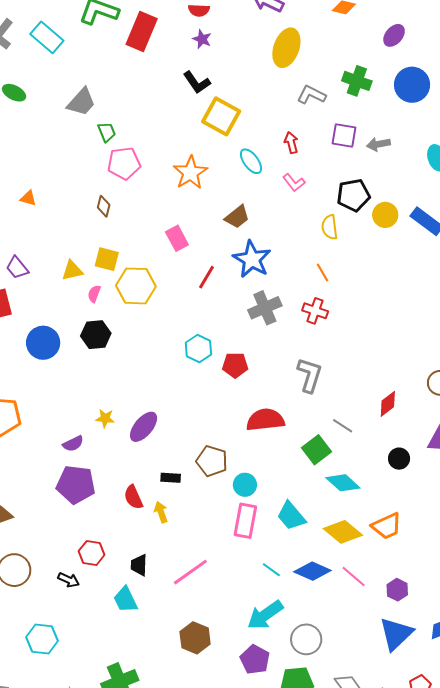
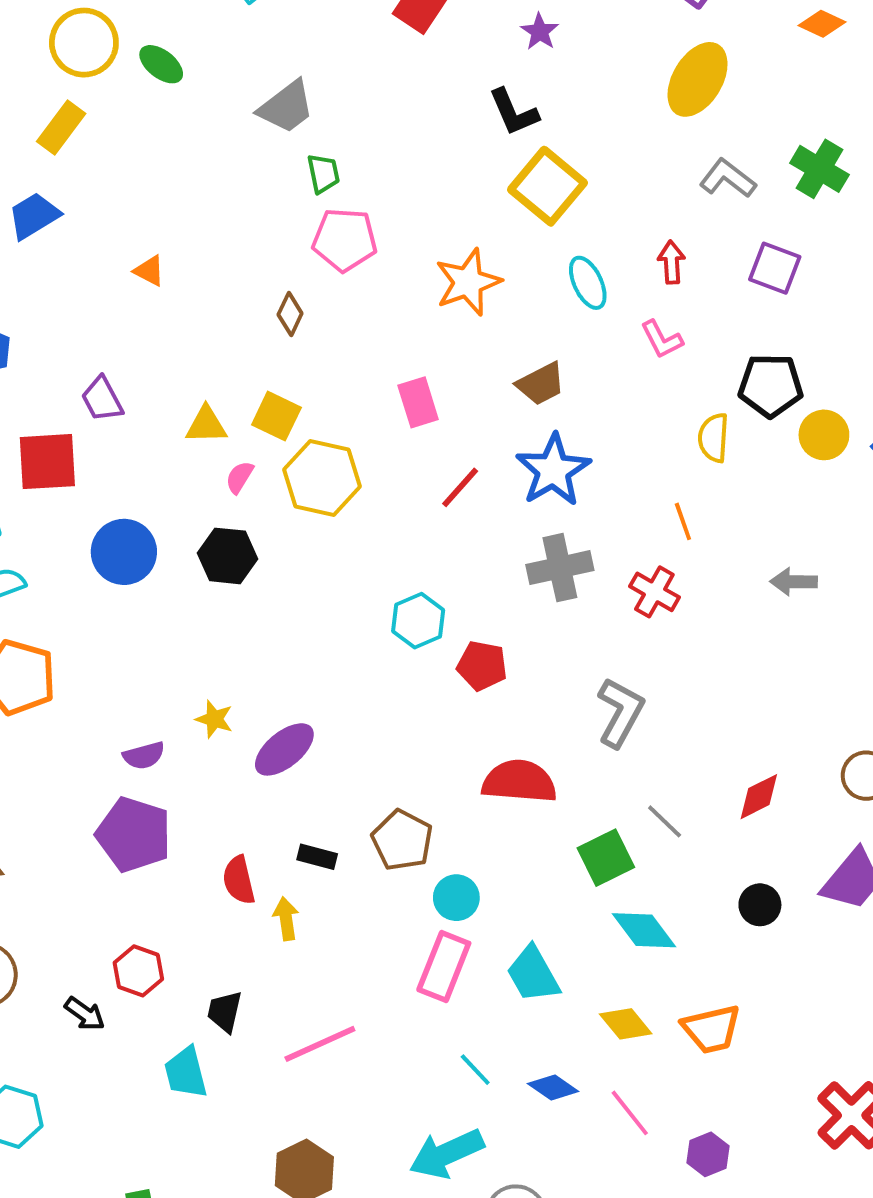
gray arrow: (378, 144) -> (794, 582), moved
yellow diamond: (343, 532) -> (626, 1024), size x0.7
blue diamond: (312, 571) -> (553, 1087), size x0.7

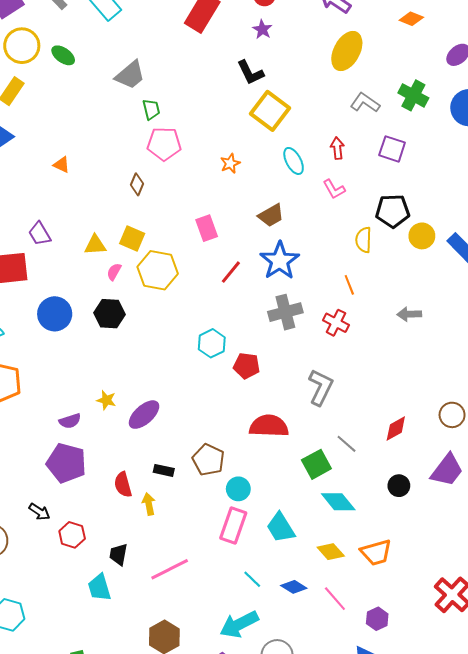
orange star: (468, 282) -> (230, 163), size x0.6
black arrow: (85, 1014) -> (39, 512), moved

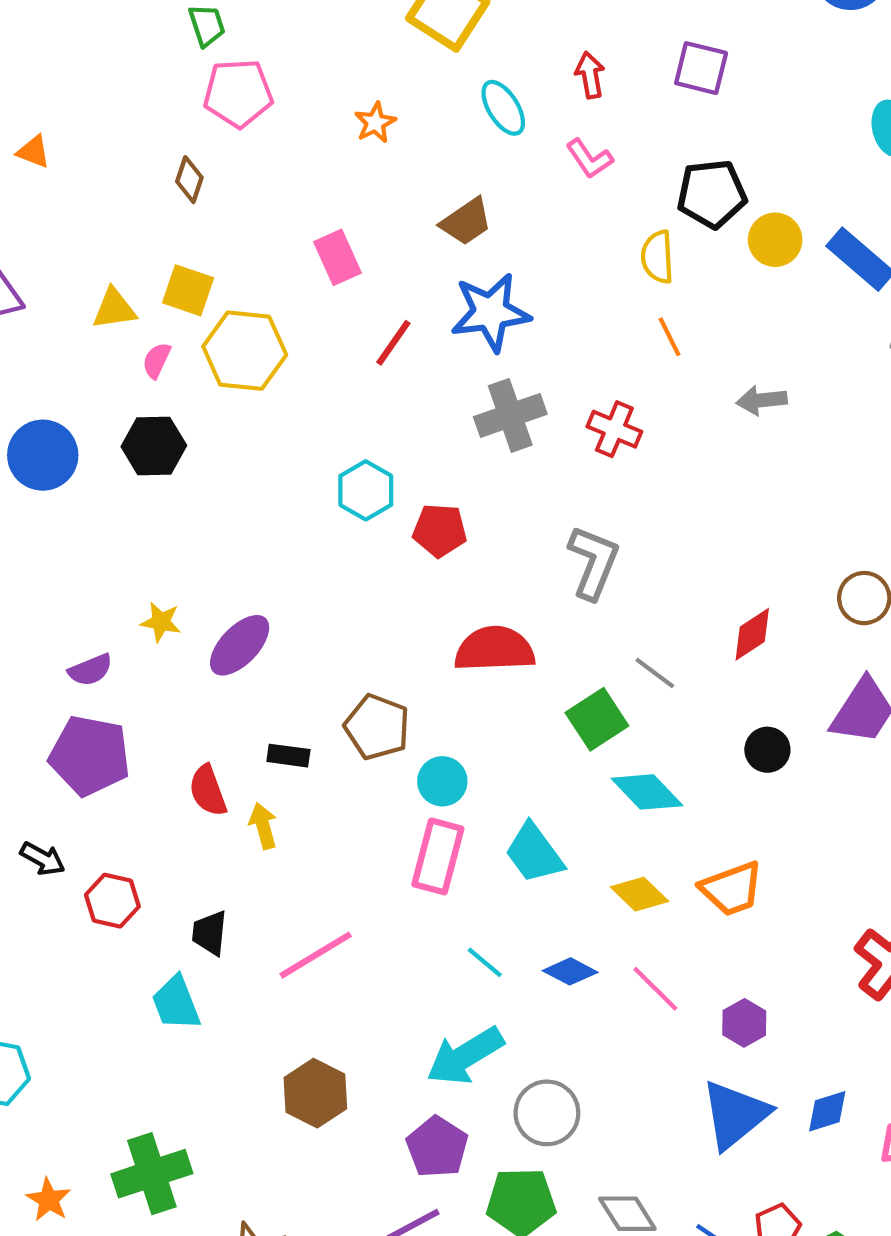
blue star: (280, 261) -> (491, 312), turned 30
orange line: (349, 285) -> (670, 337), moved

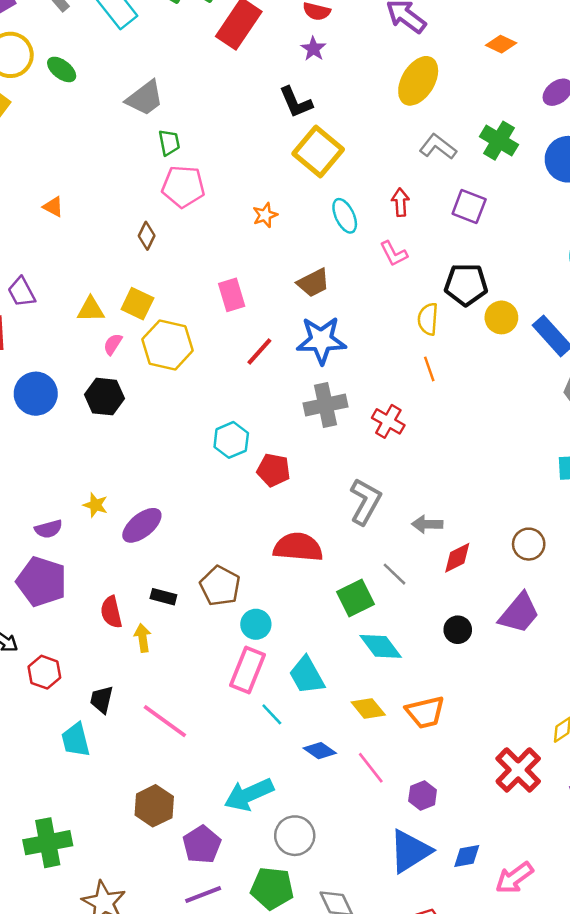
gray arrow: (762, 400) -> (427, 524), moved
pink line: (316, 955) -> (165, 721), turned 60
cyan line: (485, 962) -> (272, 714), moved
purple pentagon: (437, 1147) -> (202, 845), moved

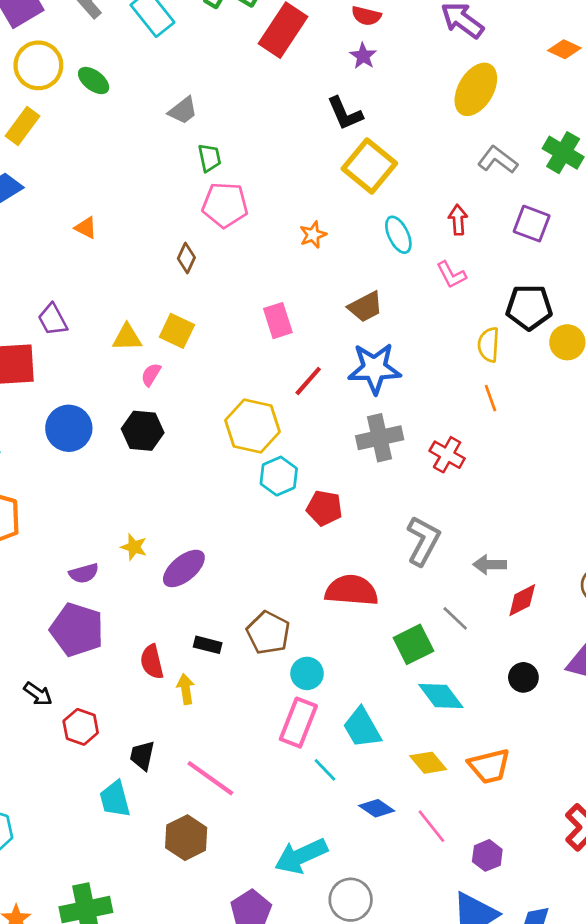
gray trapezoid: (145, 98) -> (183, 111), size x0.7
yellow hexagon: (168, 345) -> (253, 426), moved
brown hexagon: (154, 806) -> (186, 838), moved

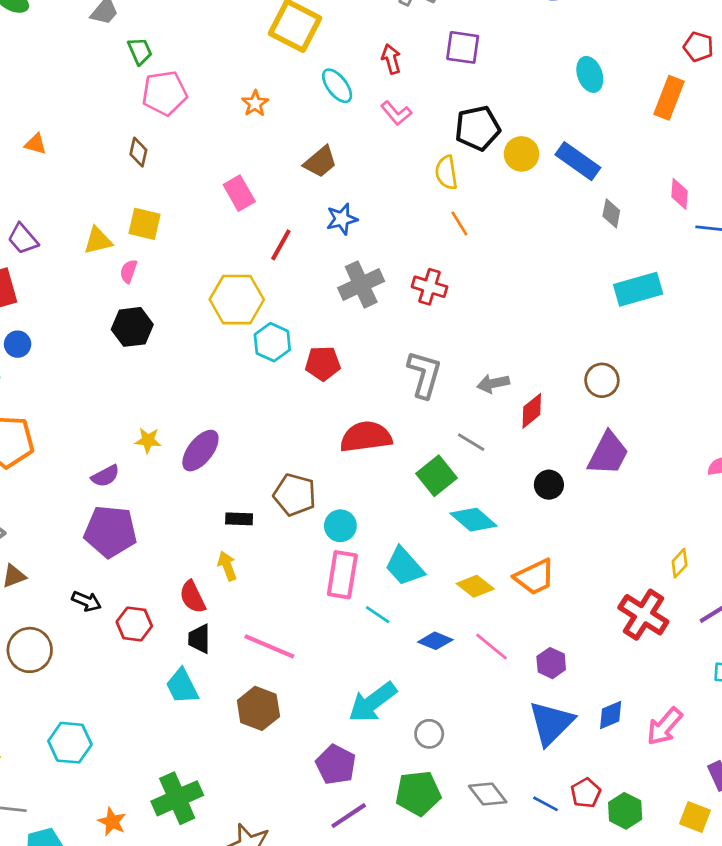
blue star: (374, 368) -> (342, 219), size x0.6
blue circle: (69, 428) -> (18, 344), moved, size x0.6
red semicircle: (152, 662) -> (192, 597), moved
gray circle: (351, 900) -> (429, 734), size x0.7

